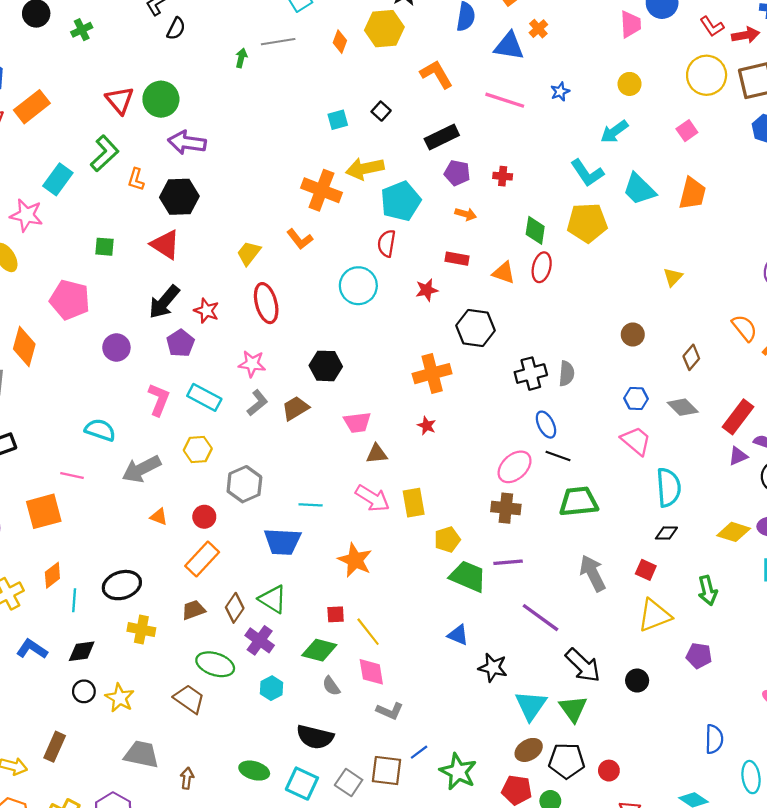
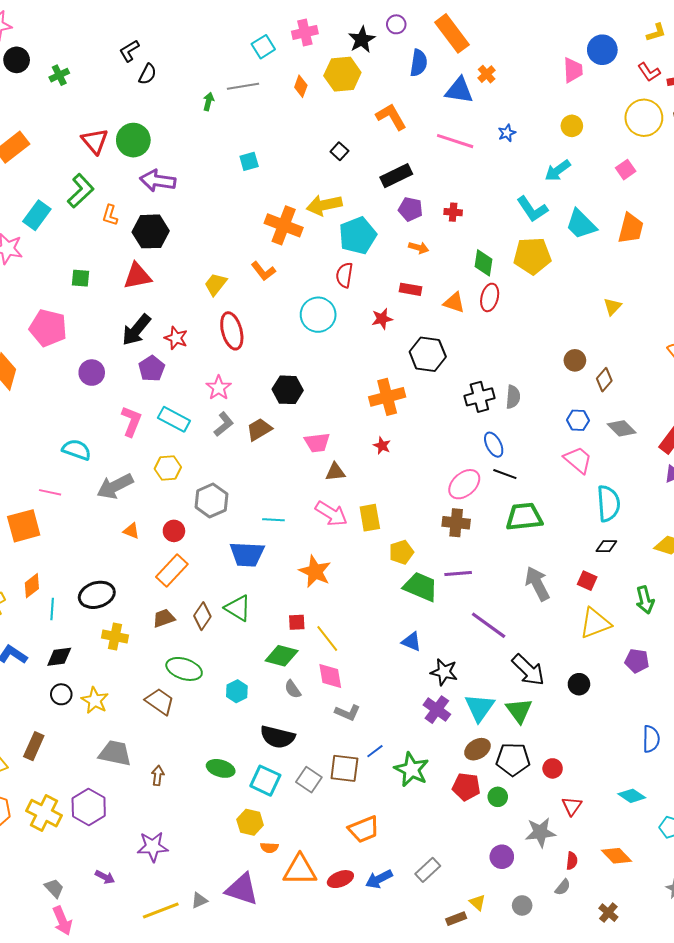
cyan square: (338, 120) -> (249, 161), moved
red triangle: (165, 244) -> (137, 276), turned -44
brown diamond: (691, 357) -> (604, 380), moved
pink star: (252, 364) -> (219, 388), turned 30
purple cross: (260, 640) -> (437, 710), moved

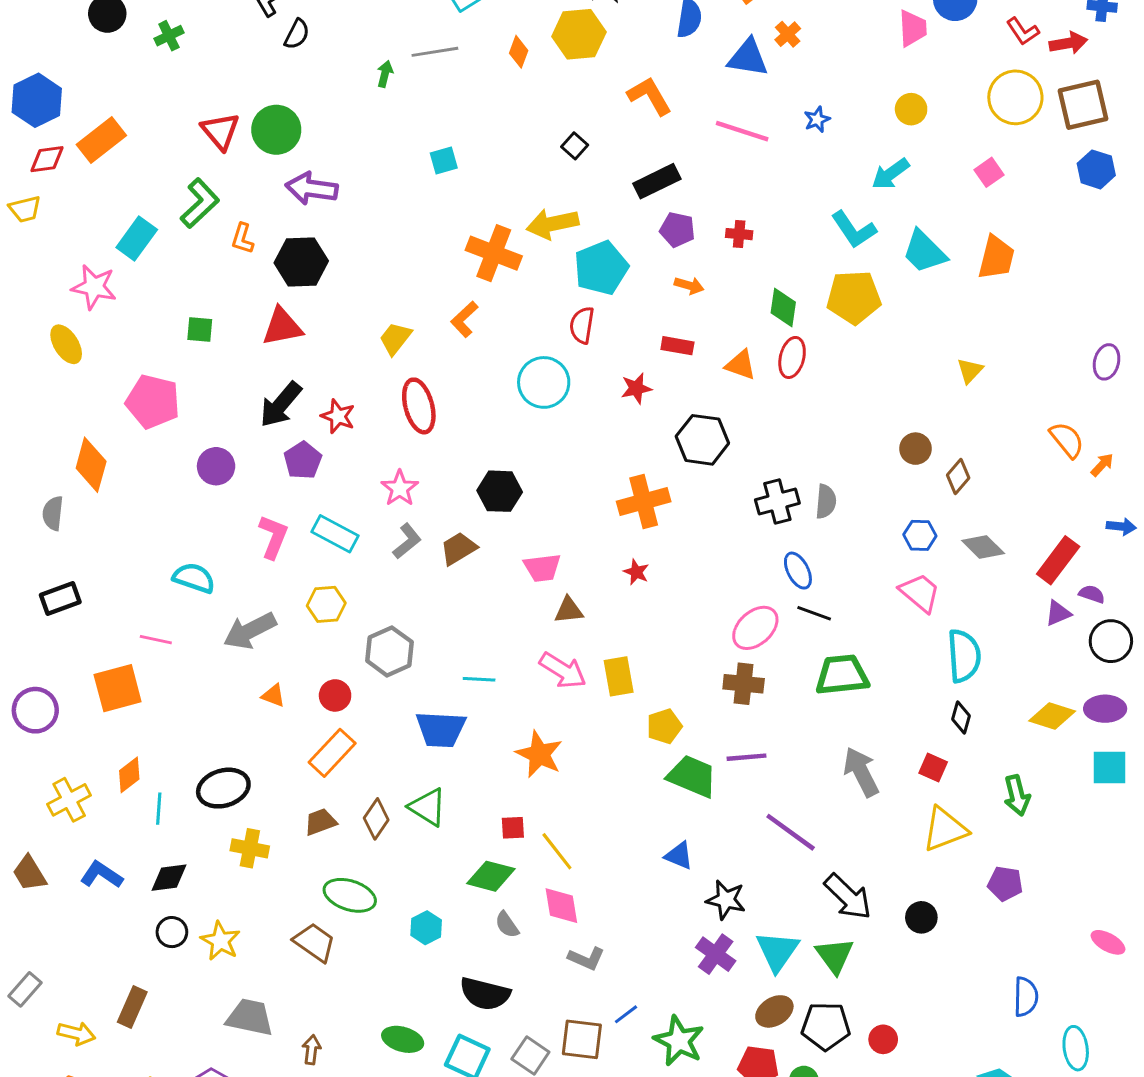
orange L-shape: (263, 271) -> (464, 319), turned 85
black diamond: (606, 546) -> (961, 718), turned -75

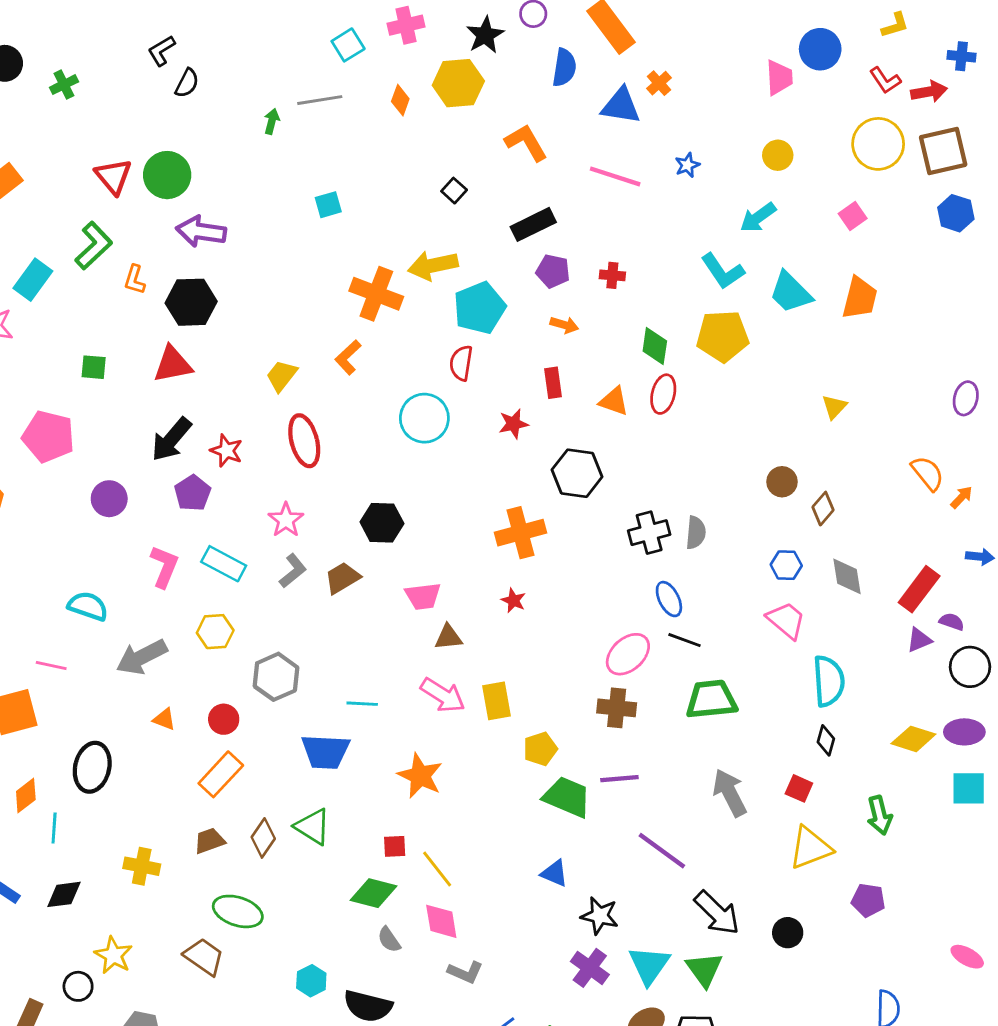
red rectangle: (677, 346) -> (553, 383), turned 72
gray diamond: (983, 547) -> (847, 576), turned 36
black ellipse: (223, 788) -> (92, 767), moved, turned -60
cyan hexagon: (426, 928) -> (311, 981), moved
black circle: (172, 932) -> (78, 986), moved

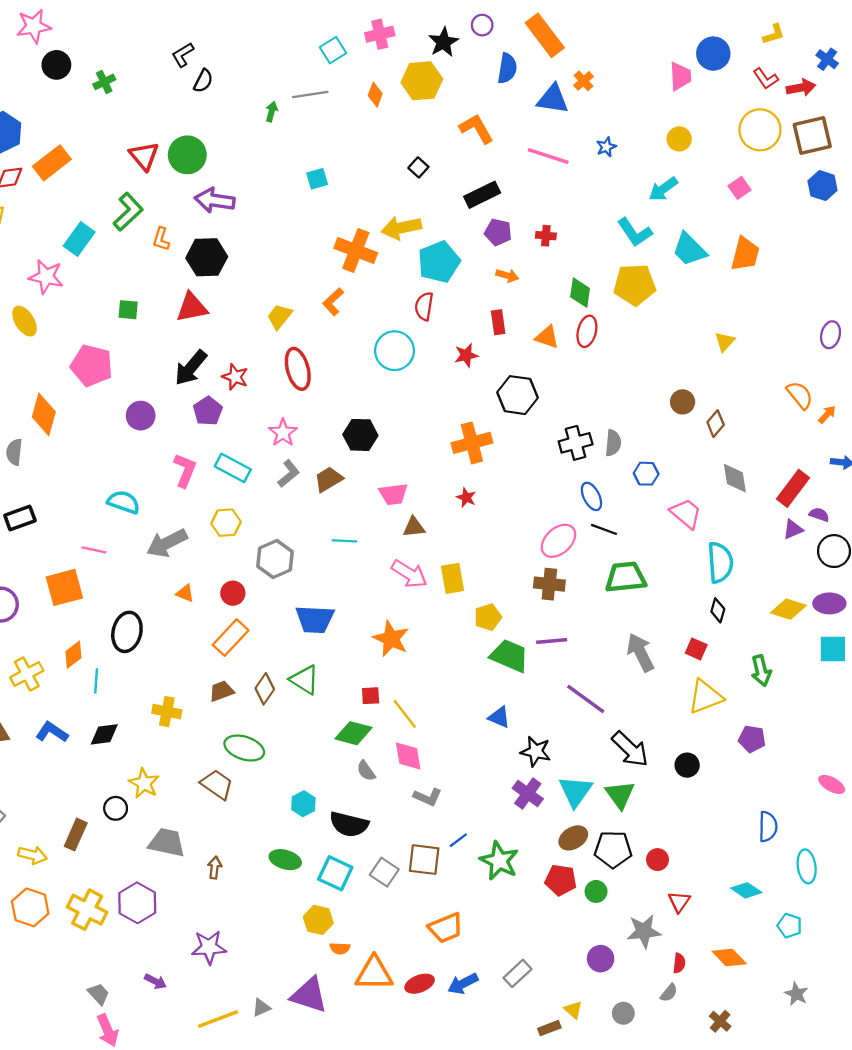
blue cross: (962, 56) -> (827, 59), turned 30
blue hexagon: (786, 565) -> (646, 474), moved
cyan line: (362, 704) -> (344, 541), moved

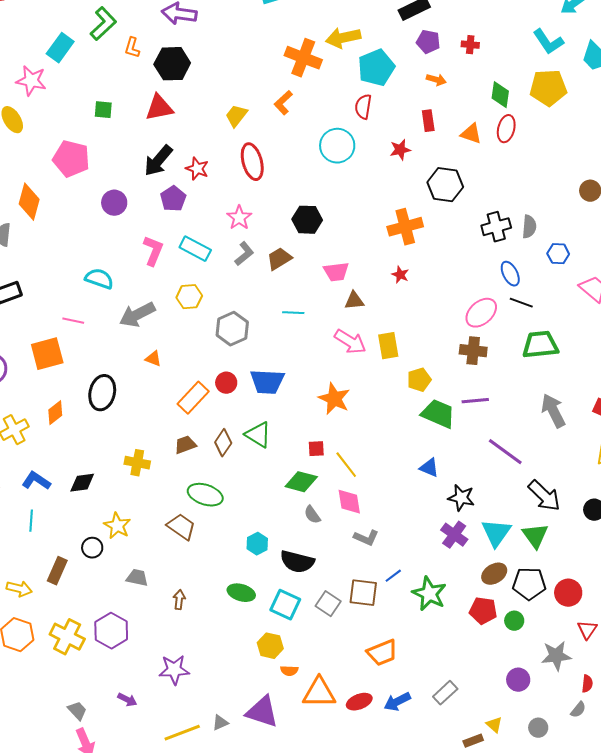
red circle: (233, 593) -> (226, 383), moved
cyan line: (96, 681) -> (31, 521), moved
gray trapezoid: (167, 843) -> (137, 578), size x0.7
red circle: (658, 860) -> (568, 593), size x1.4

